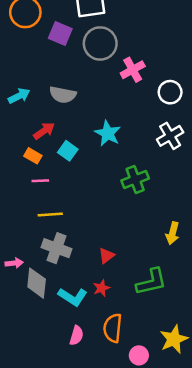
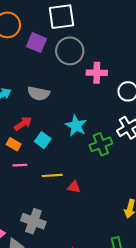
pink cross: (133, 70) -> (97, 73), turned 30
green cross: (135, 179) -> (101, 144), moved
yellow line: (50, 214) -> (52, 175), moved
red triangle: (106, 256) -> (74, 187), moved, turned 48

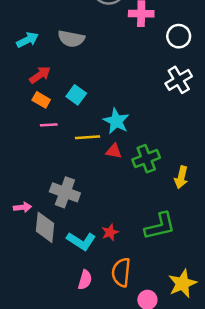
red arrow: (23, 124) -> (40, 75), moved
cyan star: (76, 126) -> (116, 121), moved
green cross: (101, 144) -> (146, 159), moved

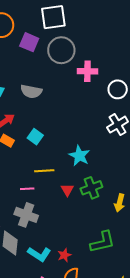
cyan star: (116, 121) -> (79, 156), moved
pink line: (49, 125) -> (27, 189), moved
red triangle: (114, 151) -> (67, 190), moved, turned 48
red star: (110, 232) -> (64, 255), moved

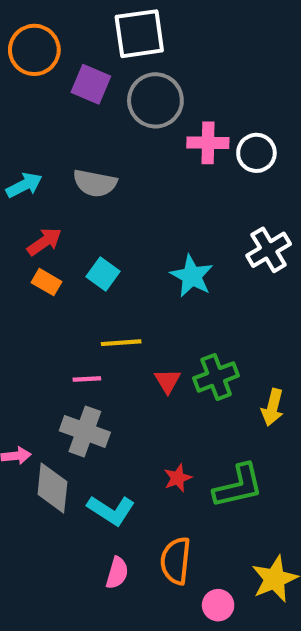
white circle: (118, 89) -> (256, 153), moved
cyan star: (79, 156) -> (192, 276), moved
red star: (64, 255) -> (178, 478), moved

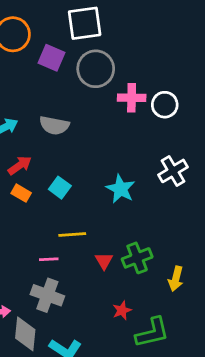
red star: (178, 478) -> (122, 310), moved

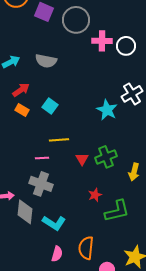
cyan star: (121, 189) -> (107, 110), moved

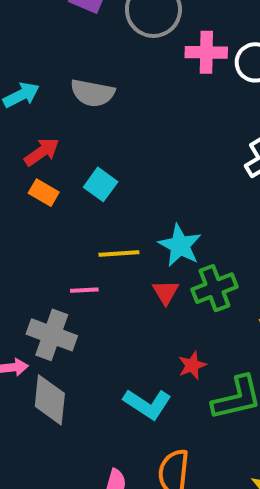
cyan star: (107, 110) -> (180, 245), moved
gray cross: (41, 184) -> (52, 335), moved
cyan L-shape: (54, 223) -> (147, 404), moved

